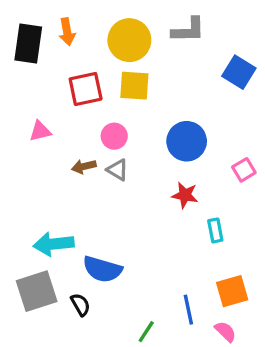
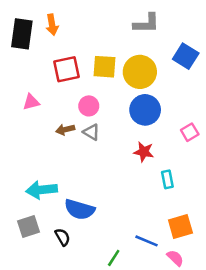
yellow circle: (129, 40) -> (140, 72), moved
gray square: (37, 291) -> (28, 226), size x0.7
blue line: (188, 310) -> (146, 241), turned -55

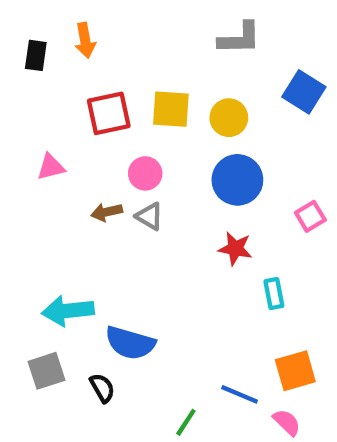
black rectangle: (22, 34) -> (36, 55), size x0.6
yellow circle: (140, 72) -> (229, 118), size x0.7

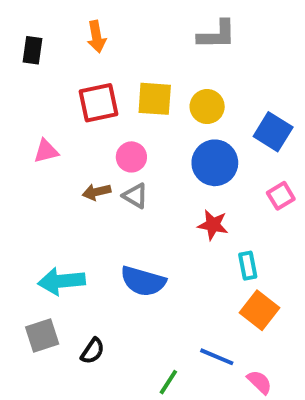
orange arrow: (85, 40) -> (96, 37), moved
blue square: (304, 92) -> (273, 132), moved
blue semicircle: (130, 343) -> (143, 281), moved
orange square: (295, 371) -> (259, 310), moved, turned -36
black semicircle: (102, 388) -> (93, 351), turned 64

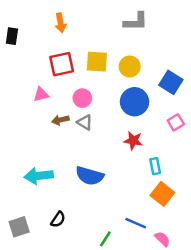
black rectangle: (32, 50) -> (12, 36), moved
pink triangle: (46, 151) -> (41, 94), moved
gray square: (42, 335) -> (19, 227), moved

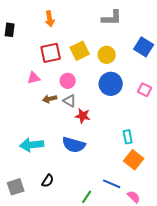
yellow square: (97, 62) -> (80, 51), turned -30
blue square: (171, 82) -> (144, 47), moved
pink square: (176, 122) -> (145, 90), moved, turned -32
red star: (133, 141) -> (83, 116), moved

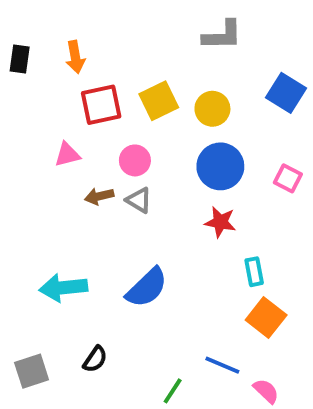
orange arrow: (50, 19) -> (75, 57), moved
red star: (83, 116) -> (220, 222), moved
blue semicircle: (74, 145) -> (147, 288), turned -60

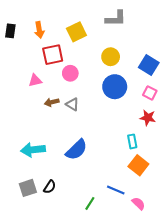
blue square: (286, 93) -> (149, 65), moved
yellow square: (159, 101) -> (76, 32), moved
pink circle: (135, 160) -> (70, 73), moved
red star: (220, 222) -> (148, 118), moved
gray square: (32, 371) -> (28, 188), moved

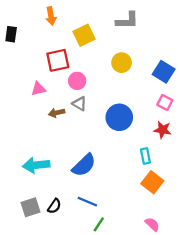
orange arrow: (39, 30) -> (51, 16), moved
blue circle: (115, 87) -> (119, 117), moved
gray triangle: (72, 104) -> (79, 104), moved
blue line: (116, 190) -> (87, 202), moved

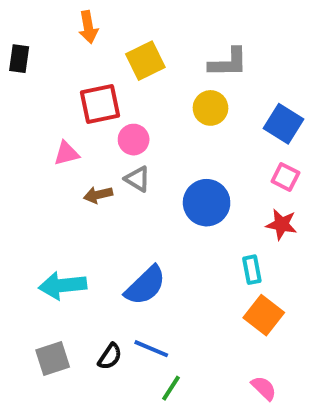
gray L-shape: (127, 20) -> (228, 63), moved
black semicircle: (54, 206) -> (110, 357), moved

